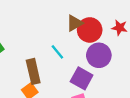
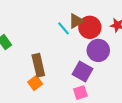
cyan line: (57, 52) -> (64, 28), moved

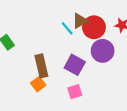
purple square: (82, 71) -> (75, 65), moved
pink square: (80, 93) -> (75, 92), moved

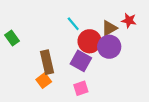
brown triangle: (80, 21) -> (109, 28), moved
red circle: (94, 27) -> (90, 41), moved

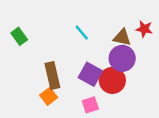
brown triangle: (109, 28) -> (122, 38), turned 42
green rectangle: (12, 38) -> (19, 36), moved
red circle: (90, 41) -> (112, 80), moved

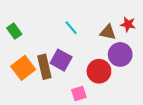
purple circle: (122, 58) -> (120, 54), moved
purple square: (90, 74) -> (61, 60), moved
orange square: (49, 96) -> (23, 68), moved, size x1.5

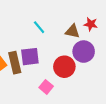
purple square: (61, 60) -> (30, 57), turned -36
pink square: (79, 94) -> (46, 87), turned -32

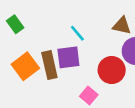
cyan line: (39, 27) -> (77, 33), moved

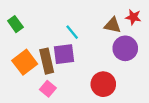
red circle: (112, 70) -> (103, 84), moved
pink square: (89, 95) -> (48, 89), moved

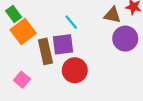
orange square: (25, 62) -> (23, 32), moved
red circle: (103, 84) -> (75, 70), moved
pink square: (48, 89) -> (22, 80), moved

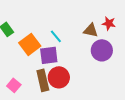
orange square: (23, 32) -> (30, 44), moved
brown rectangle: (45, 51) -> (43, 80), moved

